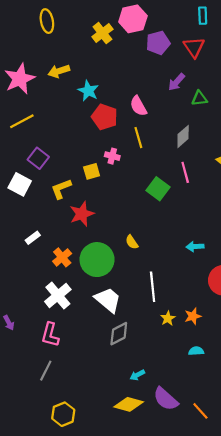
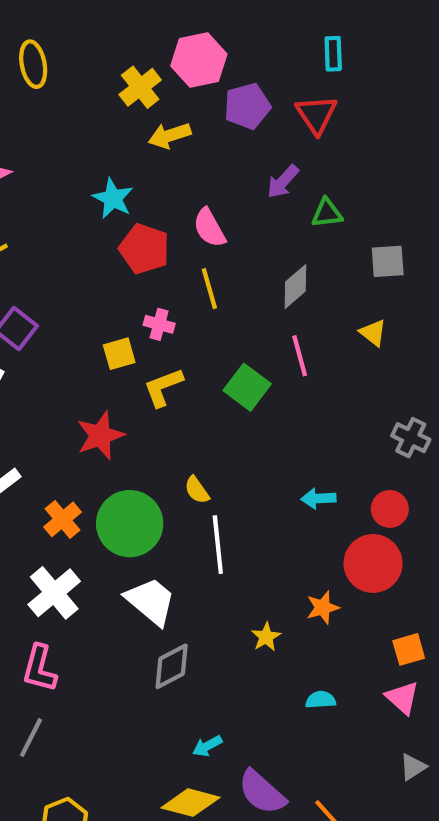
yellow arrow: (59, 71) -> (170, 135), moved
yellow L-shape: (61, 189) -> (163, 387), moved
white line: (153, 287) -> (218, 545), moved
orange star: (193, 316) -> (323, 608), moved

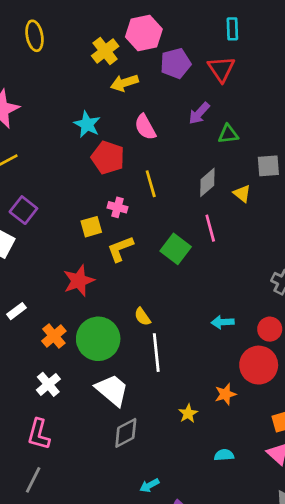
pink semicircle: (209, 228) -> (145, 127), moved
yellow triangle: (373, 333) -> (242, 194), moved
white cross: (54, 593) -> (48, 384), size x0.7

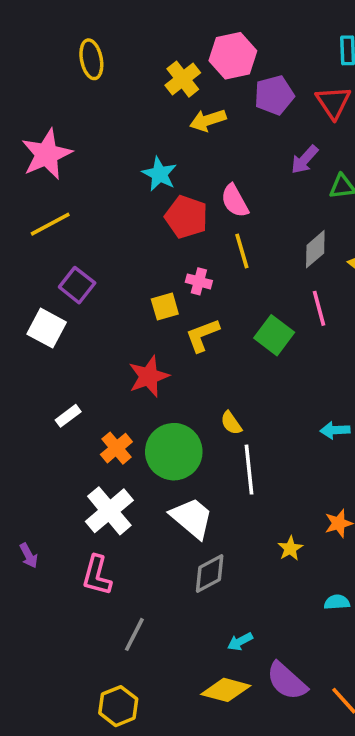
pink semicircle: (145, 127) -> (235, 201), moved
white cross: (48, 384) -> (109, 511), size x1.5
gray line: (33, 480) -> (134, 634), moved

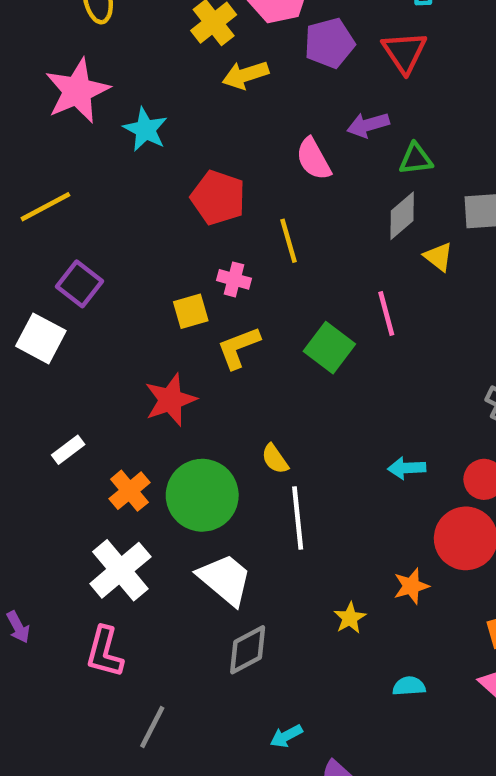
pink star: (47, 154) -> (77, 91), moved
purple arrow: (305, 160) -> (368, 125), turned 32
cyan star: (159, 174) -> (145, 129), moved
pink semicircle: (235, 201) -> (314, 159), moved
gray diamond: (315, 249) -> (402, 216), moved

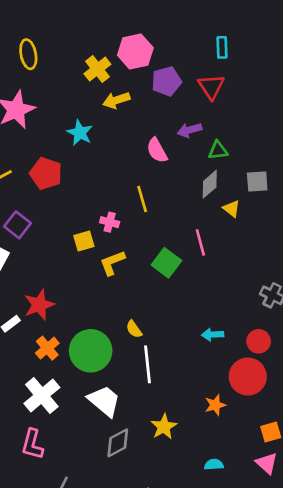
cyan star: (145, 129) -> (80, 133), moved
red pentagon: (218, 198) -> (46, 173), moved
red star: (170, 400) -> (39, 305), moved
yellow star: (350, 618) -> (164, 427), moved, size x1.4

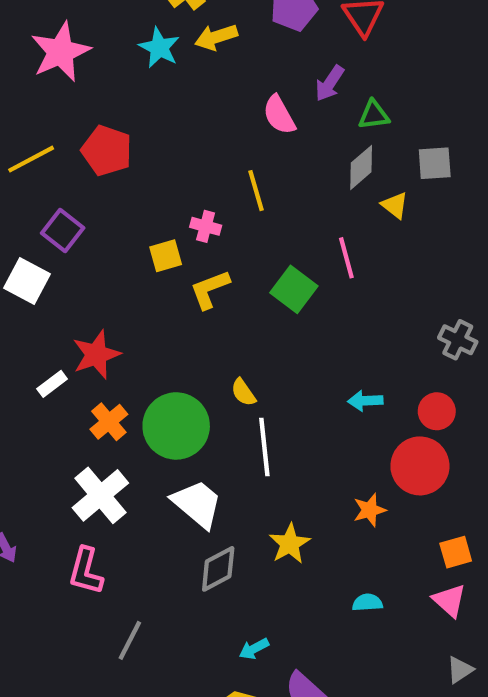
purple arrow: (189, 130) -> (330, 83), turned -40
cyan star: (80, 133) -> (159, 48), moved

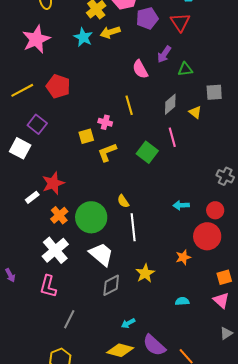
gray diamond: (361, 167) -> (170, 104), moved

